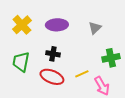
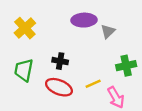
purple ellipse: (57, 25) -> (84, 20), moved

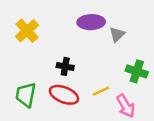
green cross: (126, 66) -> (137, 71), turned 30
green trapezoid: (24, 70) -> (26, 95), moved

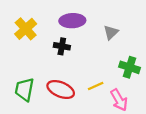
purple ellipse: (91, 22) -> (72, 21), moved
black cross: (65, 66) -> (62, 46), moved

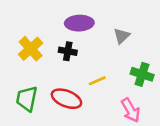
yellow cross: (26, 29) -> (31, 49), moved
yellow line: (96, 86) -> (97, 81), moved

